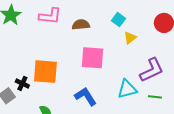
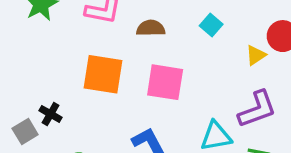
yellow triangle: (130, 38) -> (256, 55), moved
orange square: (45, 72) -> (103, 74), moved

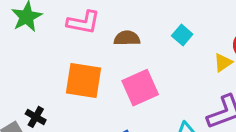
pink square: (165, 82) -> (140, 88), turned -33

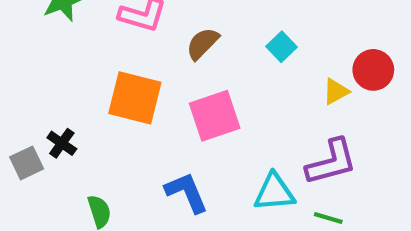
brown semicircle: (127, 38) -> (203, 44), turned -50

